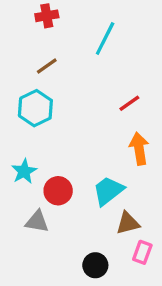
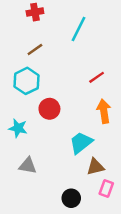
cyan star: (24, 171) -> (18, 128), turned -30
red circle: (58, 191) -> (49, 109), moved

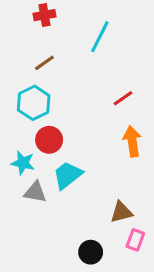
red circle: (49, 109) -> (49, 140), moved
cyan trapezoid: (81, 143) -> (68, 175), moved
gray triangle: (28, 166) -> (35, 192), moved

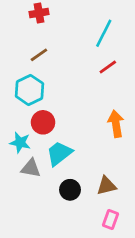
cyan line: (100, 37) -> (104, 33), moved
red line: (123, 98) -> (108, 67), moved
pink rectangle: (135, 240) -> (110, 219), moved
black circle: (91, 252) -> (70, 190), moved

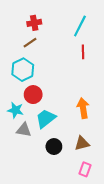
red cross: (39, 13) -> (34, 23), moved
red line: (108, 67) -> (83, 52), turned -56
orange arrow: (116, 124) -> (83, 108), moved

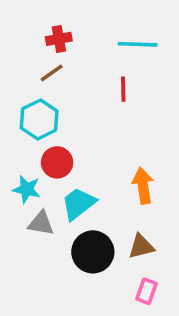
cyan line: (80, 26) -> (138, 44), turned 65
red line: (83, 52) -> (123, 89), moved
black circle: (54, 147) -> (93, 252), size x1.5

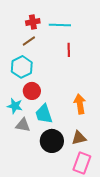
cyan line: (138, 44) -> (60, 25), moved
cyan trapezoid: (79, 204) -> (44, 114), turned -70
pink rectangle: (147, 291) -> (82, 163), size x1.5

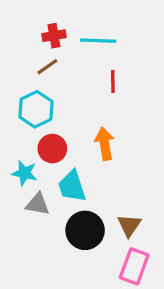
orange arrow: (80, 104) -> (105, 144), moved
brown triangle: (79, 138) -> (129, 225), turned -42

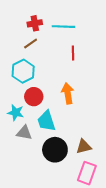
brown triangle: (129, 225) -> (84, 147), turned 42

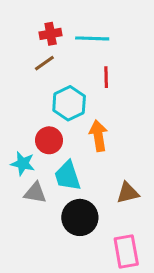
cyan hexagon: (23, 71) -> (69, 103), moved
brown triangle: (84, 147) -> (128, 193), moved
pink rectangle: (87, 173) -> (126, 251), turned -30

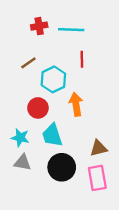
brown line: (44, 63) -> (28, 63), moved
cyan star: (23, 163) -> (20, 138), moved
gray triangle: (35, 193) -> (23, 163), moved
pink rectangle: (126, 251) -> (97, 178), moved

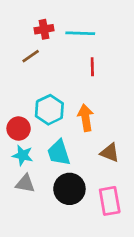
brown line: (28, 63) -> (31, 56), moved
cyan hexagon: (53, 79) -> (49, 110), moved
red circle: (38, 108) -> (19, 129), moved
brown triangle: (98, 148) -> (110, 153), moved, turned 36

